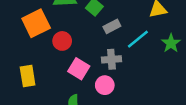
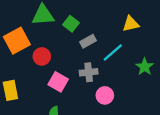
green star: (171, 43) -> (145, 67), moved
pink circle: (105, 85) -> (105, 95), moved

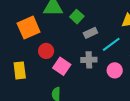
red circle: (42, 56) -> (46, 51), moved
pink circle: (105, 95) -> (115, 70), moved

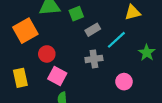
green square: (77, 17) -> (76, 14), turned 32
pink square: (62, 66) -> (57, 76), moved
pink circle: (115, 70) -> (124, 82), moved

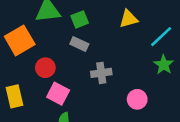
yellow triangle: (133, 12) -> (129, 19), moved
gray rectangle: (93, 30) -> (79, 44), moved, turned 56
cyan line: (116, 40) -> (161, 37), moved

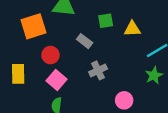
green square: (80, 19) -> (106, 21), moved
gray cross: (101, 73) -> (98, 70), turned -30

